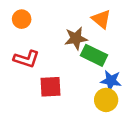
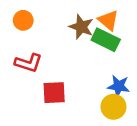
brown star: (76, 38) -> (81, 27), moved, turned 30
green rectangle: (94, 55) -> (106, 40), moved

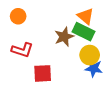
brown star: (81, 27) -> (64, 37), moved, turned 30
yellow circle: (113, 107) -> (90, 55), moved

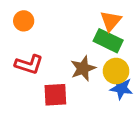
orange triangle: (86, 16) -> (111, 21), turned 30
brown star: (64, 37) -> (83, 68), moved

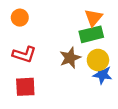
green rectangle: (108, 41) -> (91, 34), turned -40
red square: (55, 95) -> (25, 87), moved

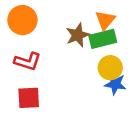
orange circle: (20, 18) -> (22, 20), size x1.5
brown star: (70, 58) -> (78, 35), moved

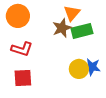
orange triangle: (105, 20) -> (72, 13), moved
yellow circle: (110, 68) -> (79, 69), moved

